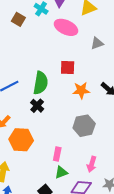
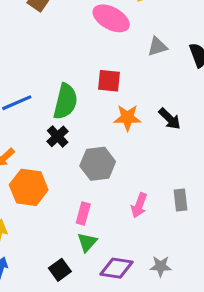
gray hexagon: (84, 126) -> (98, 164), moved
pink arrow: (92, 164) -> (139, 205), moved
green triangle: (61, 172) -> (87, 242), turned -32

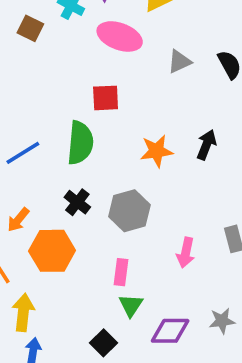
red square: (109, 81) -> (106, 98), moved
black arrow: (170, 119) -> (206, 145), turned -105
black cross: (58, 136) -> (77, 202), moved

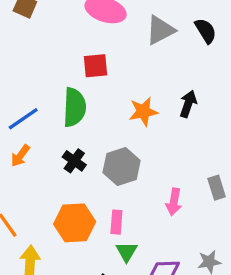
gray triangle: (179, 62) -> (160, 30), size x1.4
orange arrow: (18, 220) -> (20, 156), moved
orange hexagon: (52, 251) -> (75, 223), moved

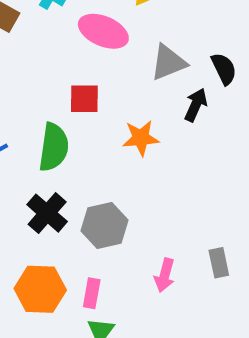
black arrow: (188, 104) -> (196, 105), moved
orange star: (143, 112) -> (141, 138), moved
black cross: (74, 161) -> (47, 213), size x1.4

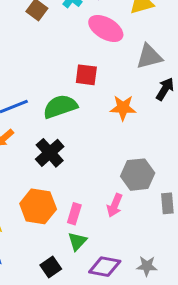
green semicircle: (54, 147) -> (60, 107), turned -124
gray hexagon: (105, 226) -> (138, 175), moved
pink arrow: (165, 275) -> (115, 205), moved

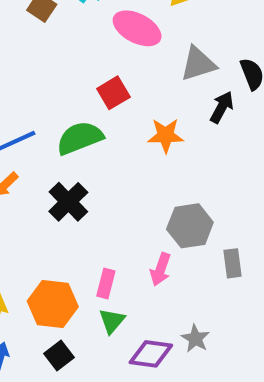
red square: (86, 75) -> (113, 93), turned -35
orange hexagon: (38, 206) -> (53, 304), moved
gray star: (147, 266) -> (195, 338), moved, turned 30
black square: (51, 267) -> (59, 356), moved

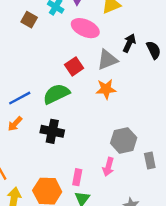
gray triangle: (198, 64) -> (107, 60), moved
black arrow: (222, 107) -> (129, 43), moved
black cross: (68, 202) -> (52, 131), turned -30

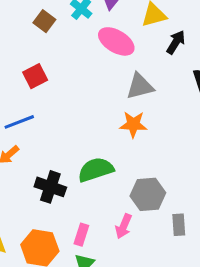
black arrow: (129, 43) -> (176, 42), moved
red square: (74, 66) -> (35, 76), moved
green semicircle: (56, 94) -> (96, 170), moved
black cross: (52, 131) -> (50, 187), moved

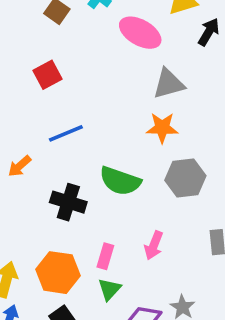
blue line: (19, 122) -> (66, 133), moved
green semicircle: (96, 170) -> (120, 181), turned -141
gray hexagon: (148, 194) -> (185, 178), moved

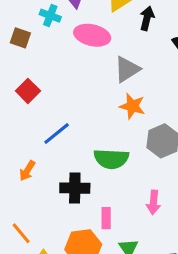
orange star: (162, 128) -> (132, 106), turned 30
pink rectangle: (105, 256) -> (106, 218), moved

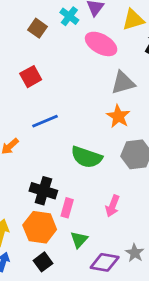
black cross: (75, 188) -> (43, 191), moved

